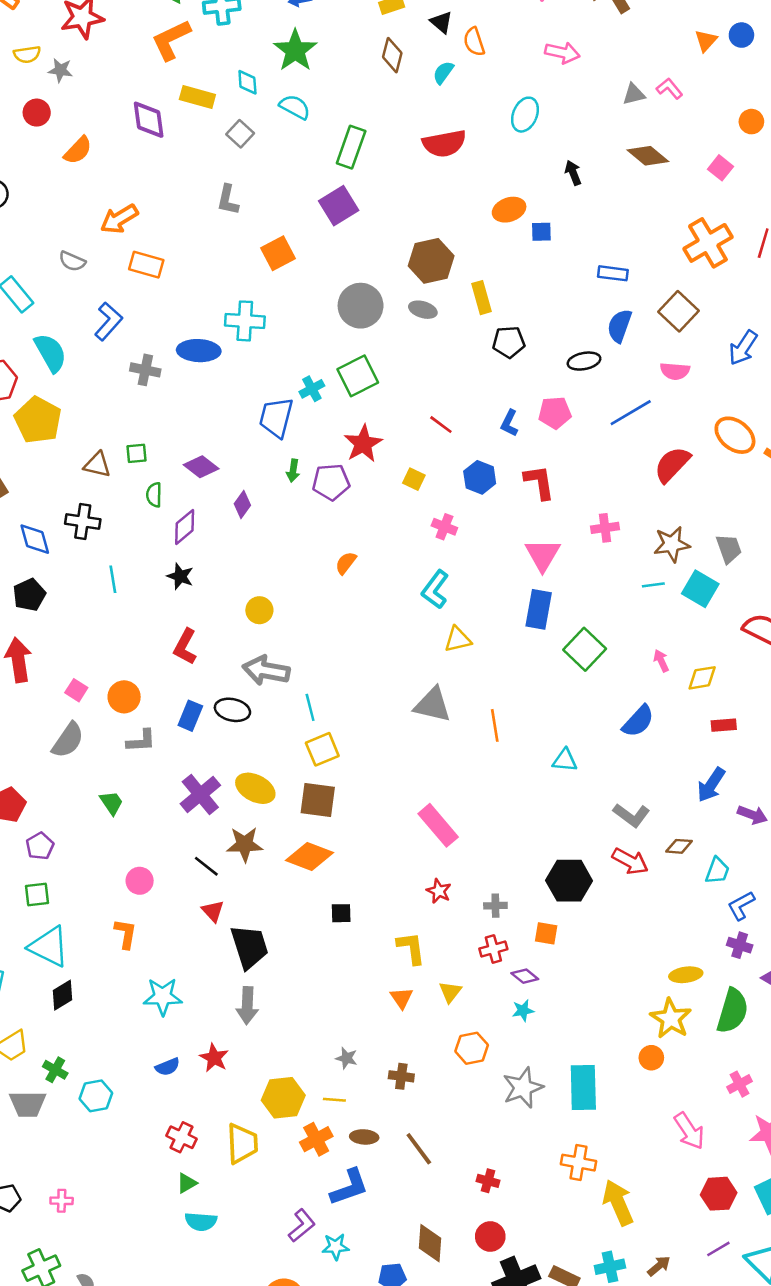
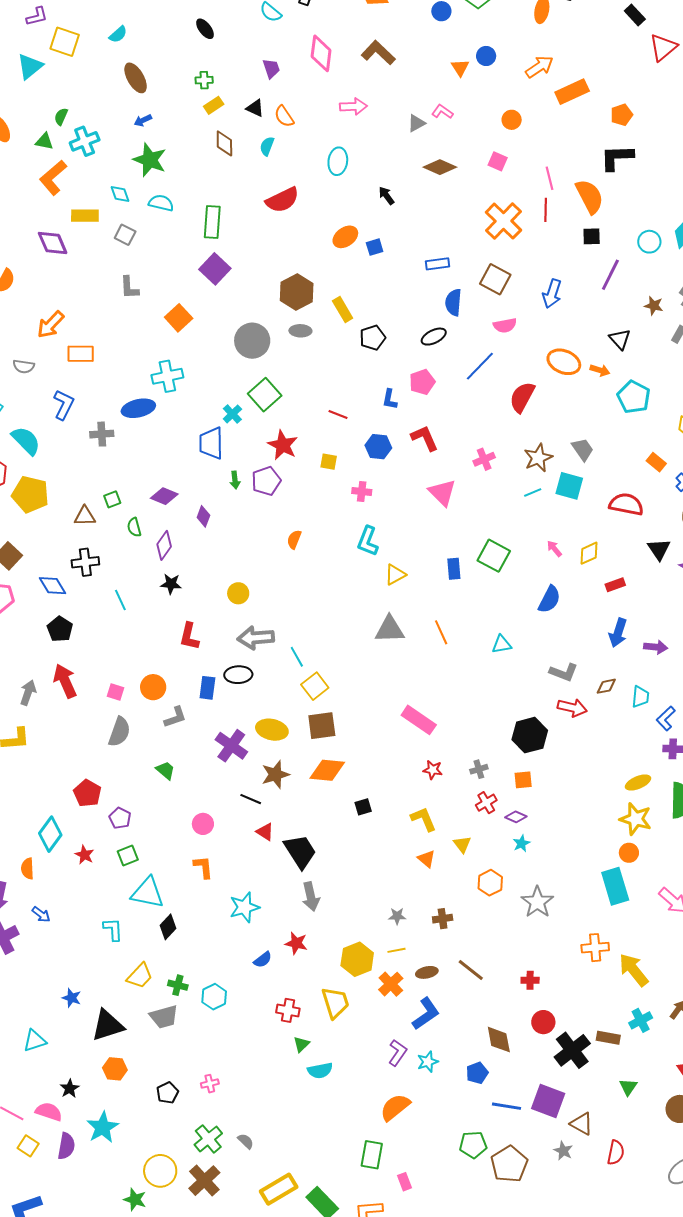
blue rectangle: (539, 609) -> (454, 569), moved, size x0.7
cyan rectangle: (583, 1087) -> (615, 886), moved

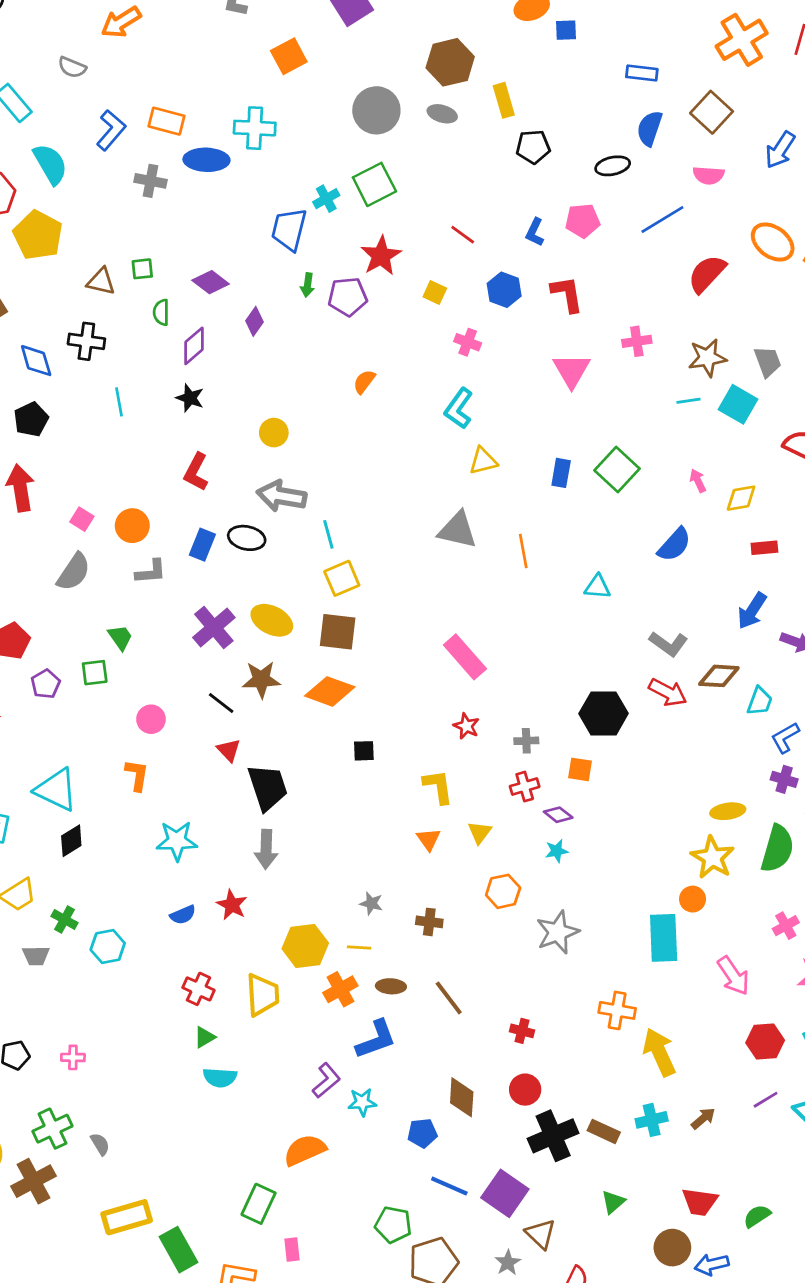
orange rectangle: (81, 354) -> (166, 121), moved
brown diamond: (606, 686) -> (719, 676), size x1.4
green square: (128, 856) -> (95, 673), moved
gray trapezoid: (164, 1017) -> (36, 956), size x0.7

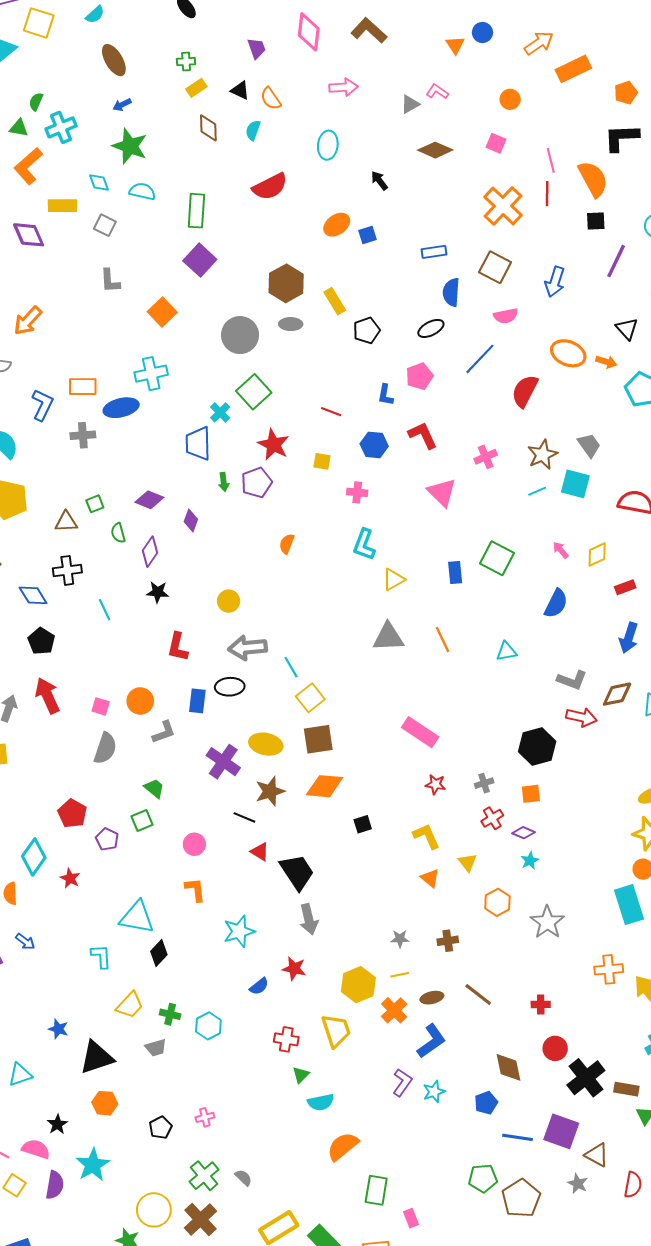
brown rectangle: (604, 1131) -> (626, 1089), moved
orange semicircle: (305, 1150) -> (343, 1146), moved

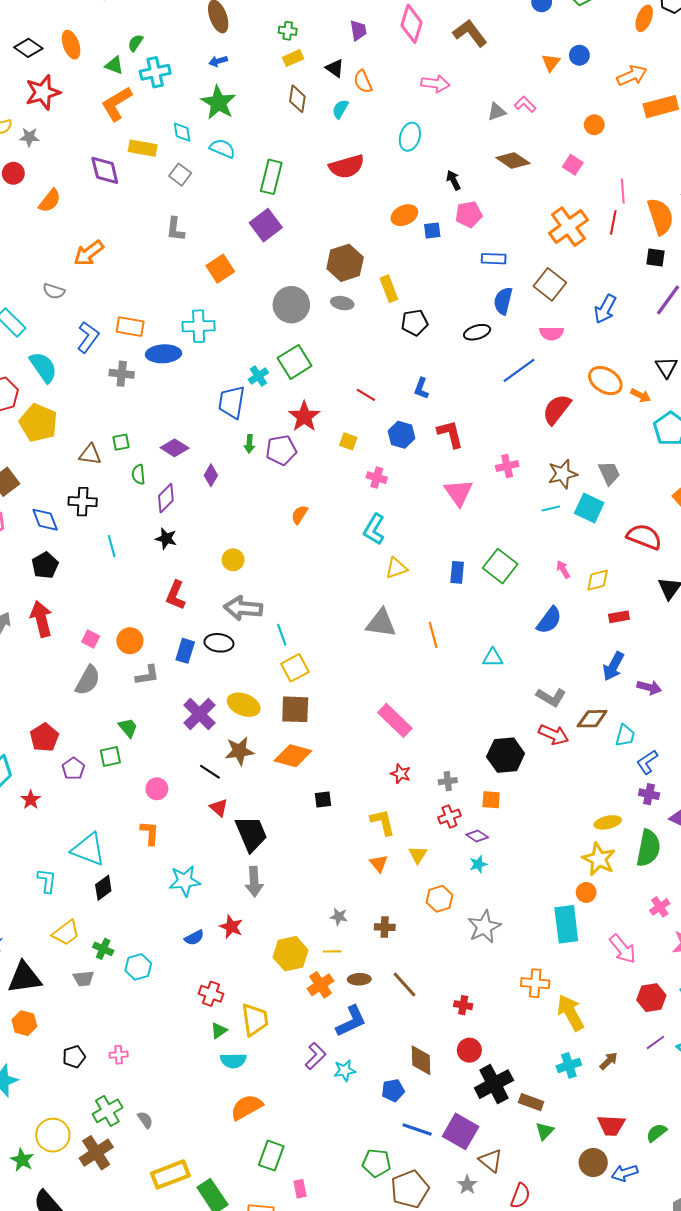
pink pentagon: (419, 376) -> (469, 214), moved
yellow trapezoid: (336, 1031) -> (255, 1020), moved

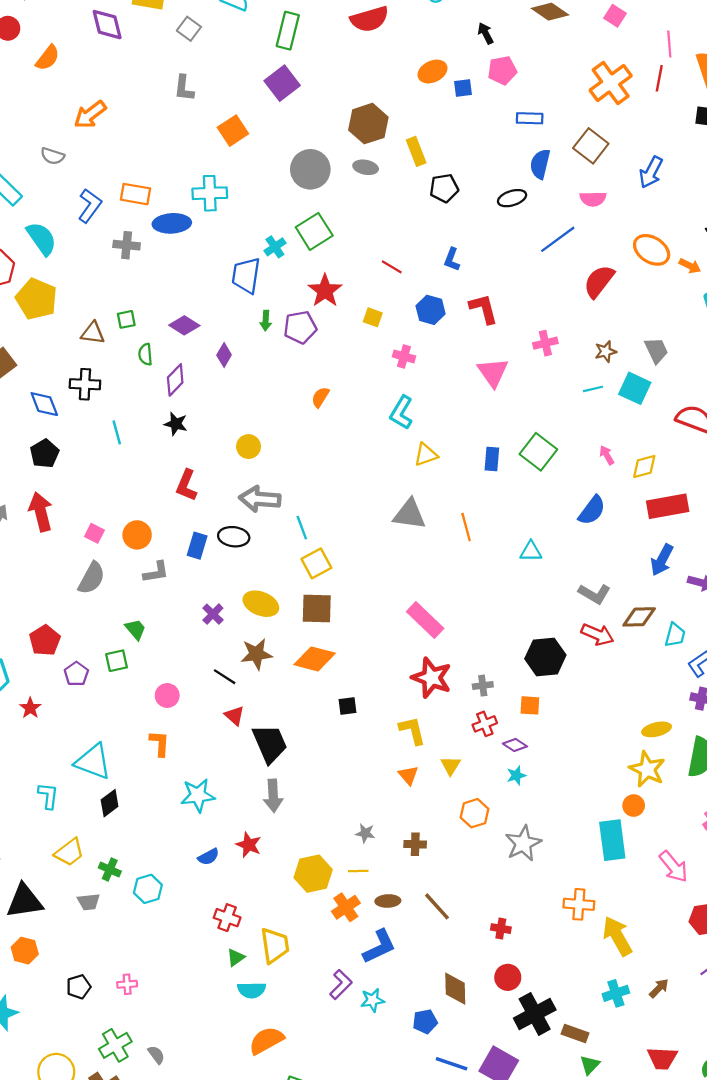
brown star: (563, 474) -> (606, 352), size x0.7
red rectangle: (619, 617) -> (668, 506), size x1.8
purple cross: (199, 714) -> (213, 614), size x0.6
red star: (401, 774) -> (432, 678), size x1.8

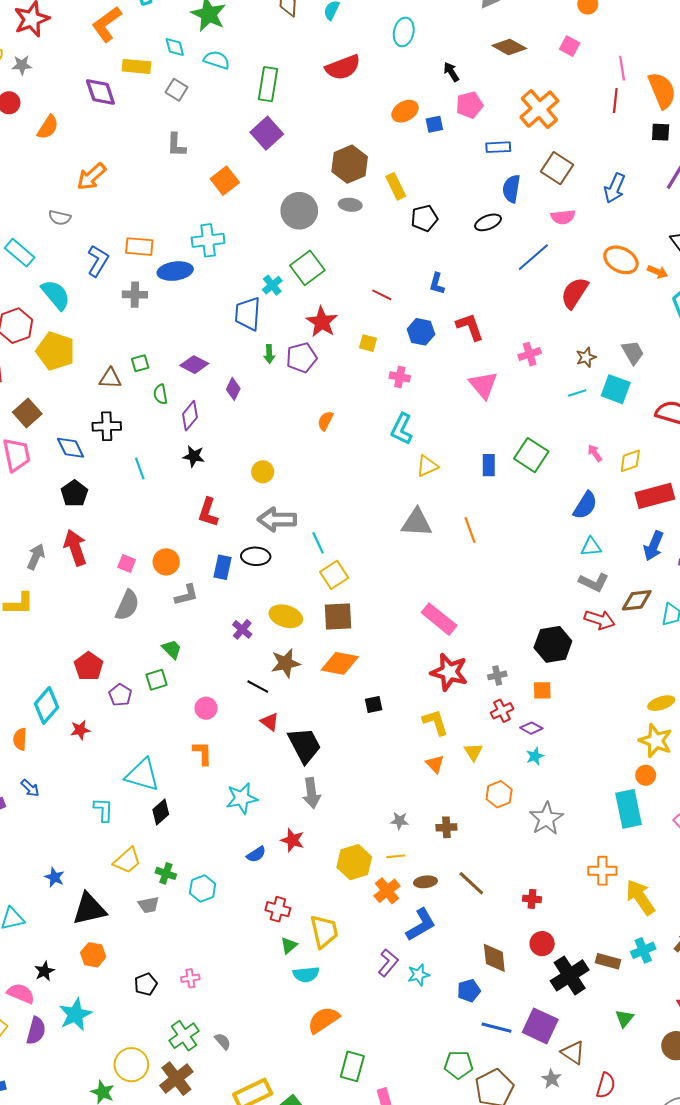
orange cross: (611, 83) -> (539, 109), moved
cyan triangle: (531, 551) -> (591, 547), moved
red star: (30, 708) -> (80, 730), turned 30
brown rectangle: (575, 1033) -> (608, 961), moved

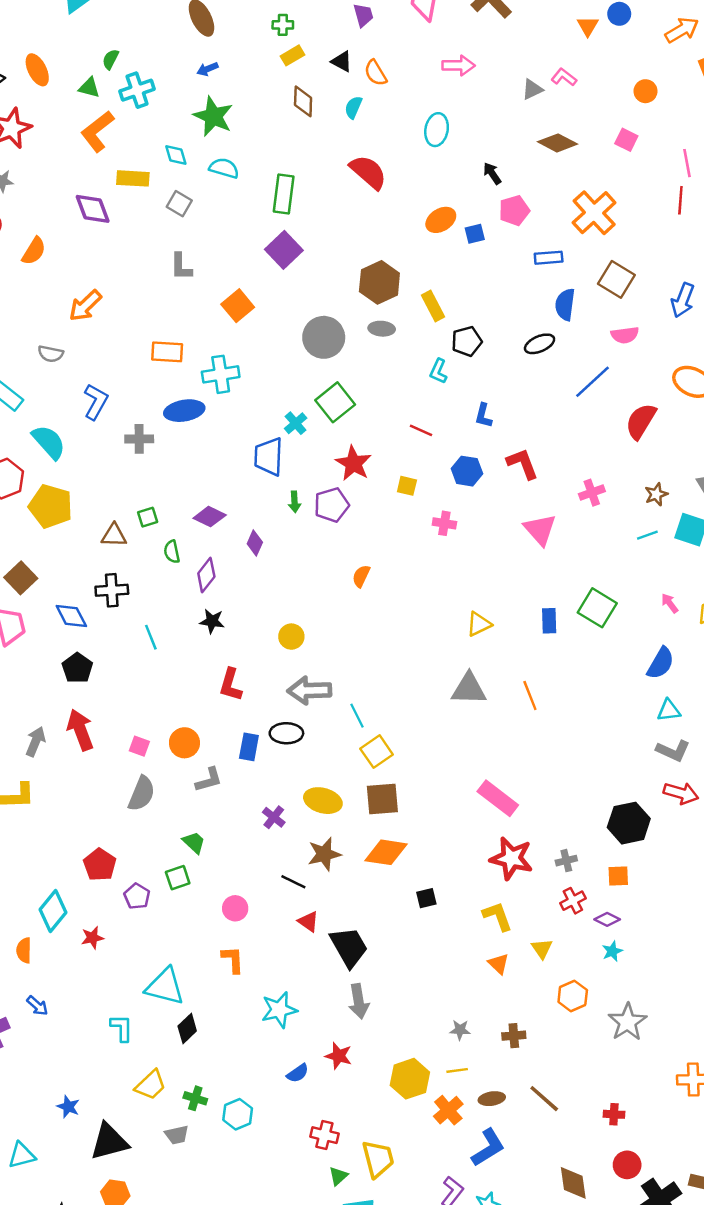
red semicircle: (343, 67) -> (368, 172), turned -116
orange rectangle: (139, 247) -> (167, 352), moved
cyan L-shape: (402, 429) -> (438, 371), moved, size x0.7

